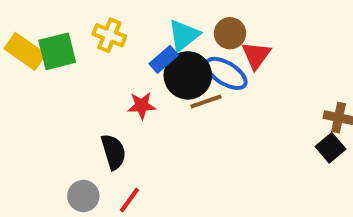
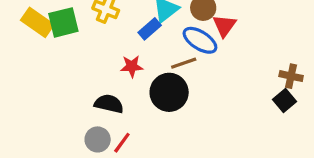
black circle: (188, 75) -> (169, 92), moved
black semicircle: (113, 152) -> (109, 104), turned -60
gray circle: (83, 196) -> (98, 139), moved

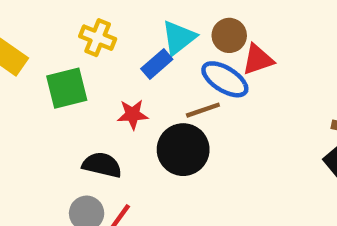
green square: (63, 22) -> (67, 88), moved
red triangle: (224, 26) -> (258, 60), turned 35

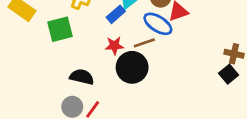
red star: (133, 114) -> (114, 46), moved

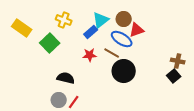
green square: (60, 29) -> (50, 43), turned -30
brown line: (144, 43) -> (112, 53), turned 49
black circle: (132, 67) -> (124, 71), moved

